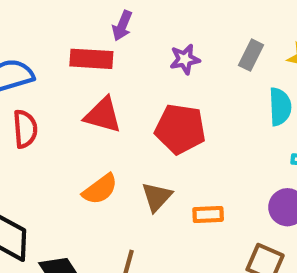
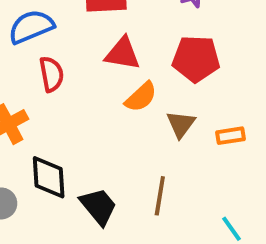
orange semicircle: (100, 189) -> (141, 97), moved

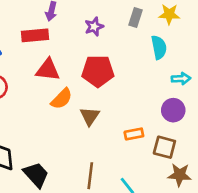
orange rectangle: (231, 136) -> (134, 134), moved
brown line: (160, 196) -> (90, 176), moved

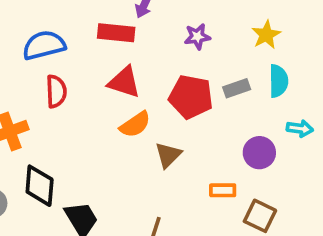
yellow star: (169, 14) -> (266, 35), moved, turned 30
gray rectangle: (136, 17) -> (237, 88), moved, turned 42
purple circle: (173, 110) -> (259, 153), moved

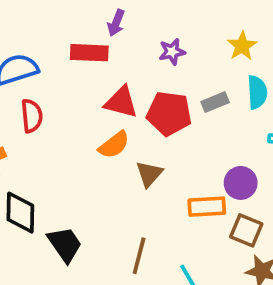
red triangle: (124, 82) -> (121, 102), moved
purple circle: (259, 153) -> (241, 183), moved
orange rectangle: (223, 190) -> (207, 207), size x1.4

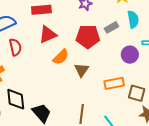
red triangle: (121, 102) -> (48, 35), moved, turned -30
purple circle: (241, 183) -> (130, 55), moved

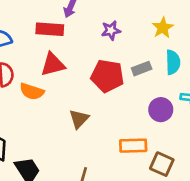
orange semicircle: (61, 57) -> (32, 91), moved, turned 54
brown triangle: (81, 70) -> (79, 119), moved

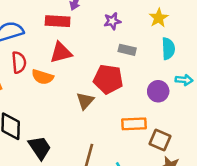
gray rectangle: (142, 69) -> (127, 50), moved, turned 35
red pentagon: (107, 76) -> (108, 79), moved

